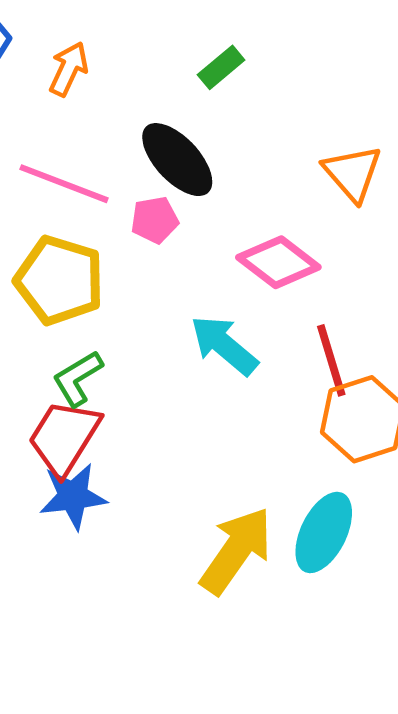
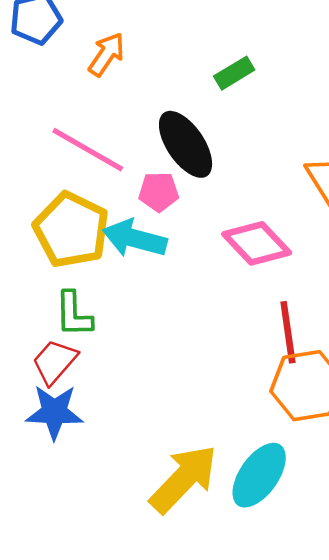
cyan arrow: (224, 345) -> (135, 238), moved, turned -34
green L-shape: (78, 378) -> (74, 314), turned -69
red trapezoid: (64, 437) -> (55, 362), size x0.7

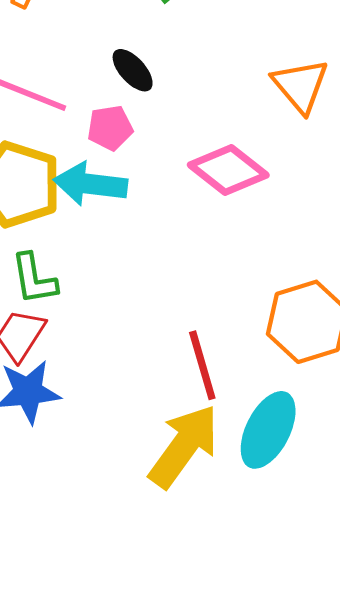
black ellipse: (186, 144) -> (133, 70), size x0.6
red line: (288, 332) -> (202, 365), moved

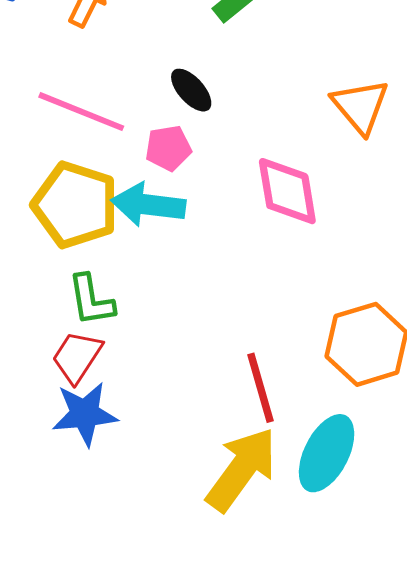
pink diamond: (228, 170) -> (287, 191), turned 42

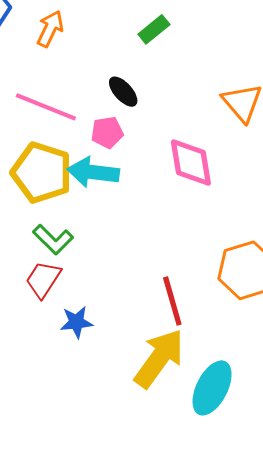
green L-shape: (91, 300) -> (53, 240), turned -36
blue star: (85, 414) -> (76, 322), moved, size x0.7
cyan ellipse: (327, 453) -> (212, 388), moved

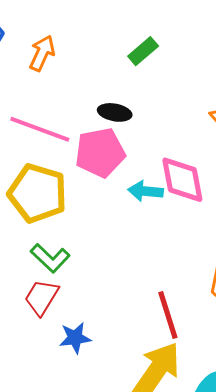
black ellipse: (123, 92) -> (115, 112), turned -36
pink pentagon: (107, 132) -> (100, 153), size x1.6
cyan arrow: (93, 172) -> (146, 191), moved, size x0.7

